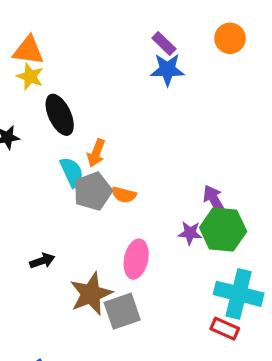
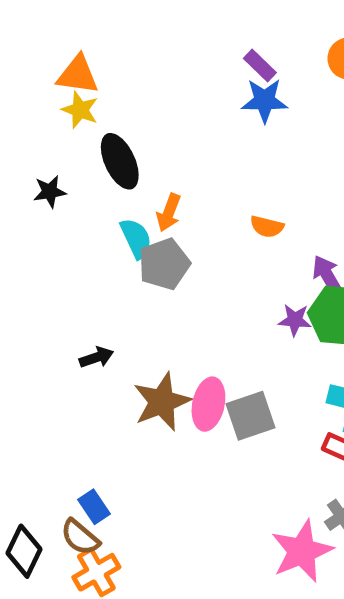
orange semicircle: (124, 195) -> (267, 227), moved
pink ellipse: (136, 259) -> (208, 404), moved
gray square: (122, 311) -> (251, 416), moved

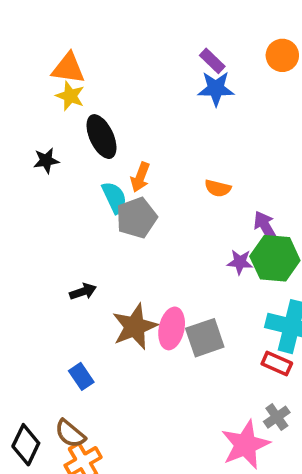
blue rectangle: (94, 507) -> (81, 376), moved

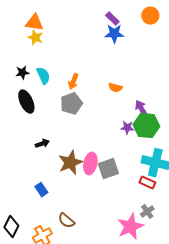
black ellipse: (101, 137) -> (26, 102), moved
cyan semicircle: (114, 197) -> (43, 76), moved
brown semicircle: (70, 434) -> (66, 221), moved

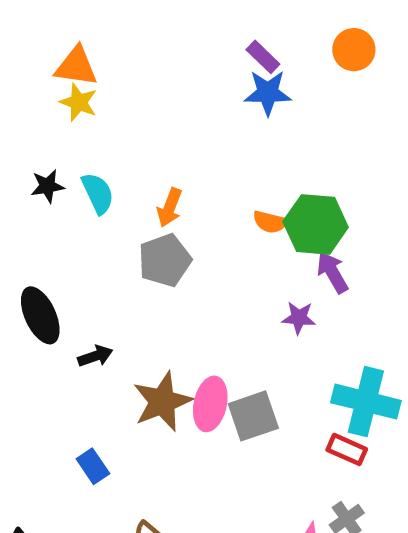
black ellipse: (26, 102) -> (40, 315), moved
green hexagon: (146, 126) -> (316, 224), moved

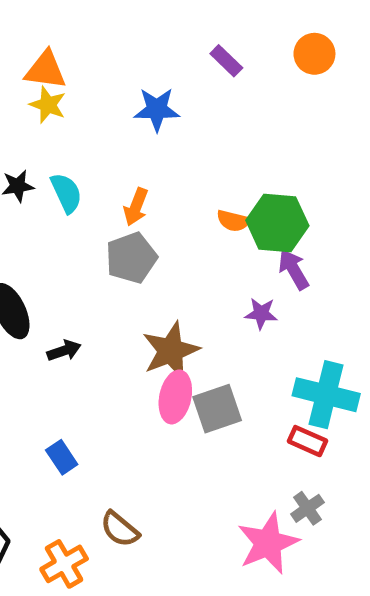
blue star: (268, 93) -> (157, 109), moved
brown star: (162, 402) -> (171, 351), moved

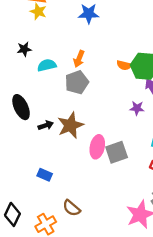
cyan semicircle: (66, 193) -> (47, 65), moved, turned -78
brown star: (171, 351) -> (70, 125), moved
blue rectangle: (62, 457) -> (45, 175), turned -32

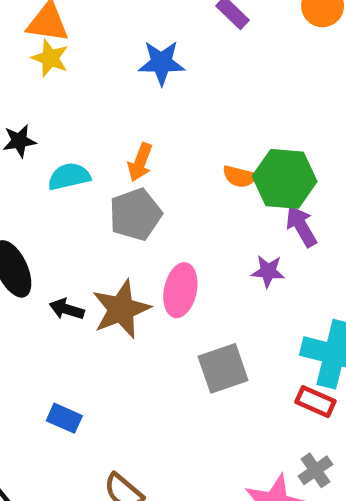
black arrow: (46, 125) -> (67, 309), turned -144
pink ellipse: (97, 147) -> (180, 290), moved

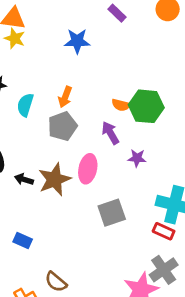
cyan semicircle: (69, 176) -> (25, 105), turned -60
purple arrow: (301, 226) -> (110, 133), moved
gray cross: (315, 470) -> (164, 270), size x1.5

